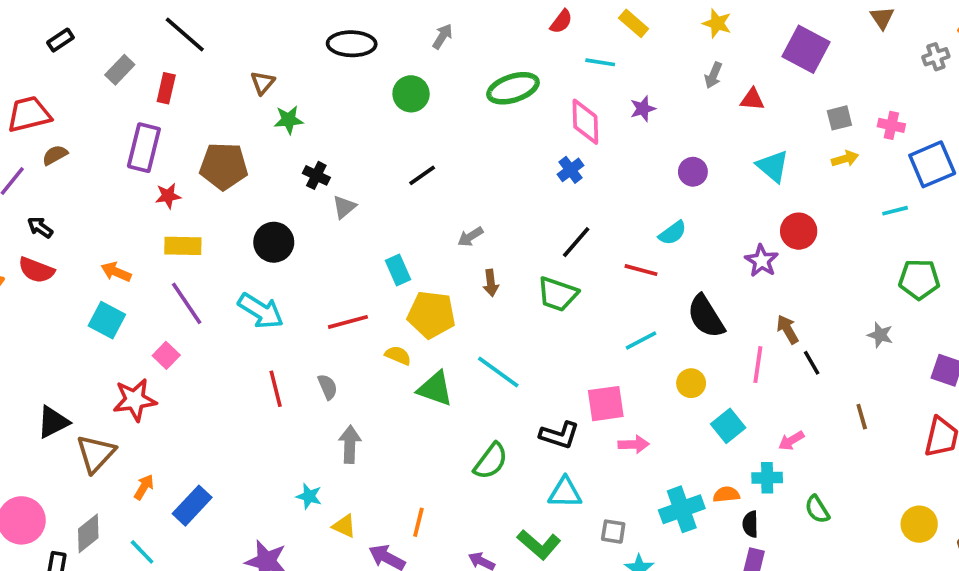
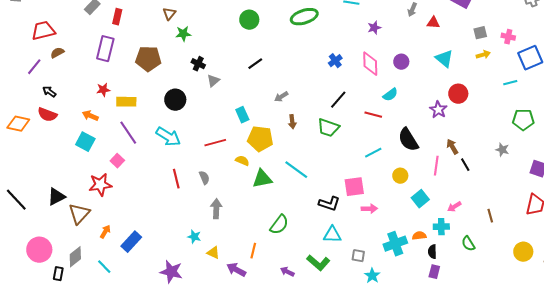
pink diamond: (585, 122) -> (370, 64), moved
red star: (168, 196) -> (103, 90), moved
green triangle: (435, 389) -> (262, 179), turned -30
brown line: (862, 417) -> (490, 216), moved
green semicircle: (491, 461) -> (279, 225), moved

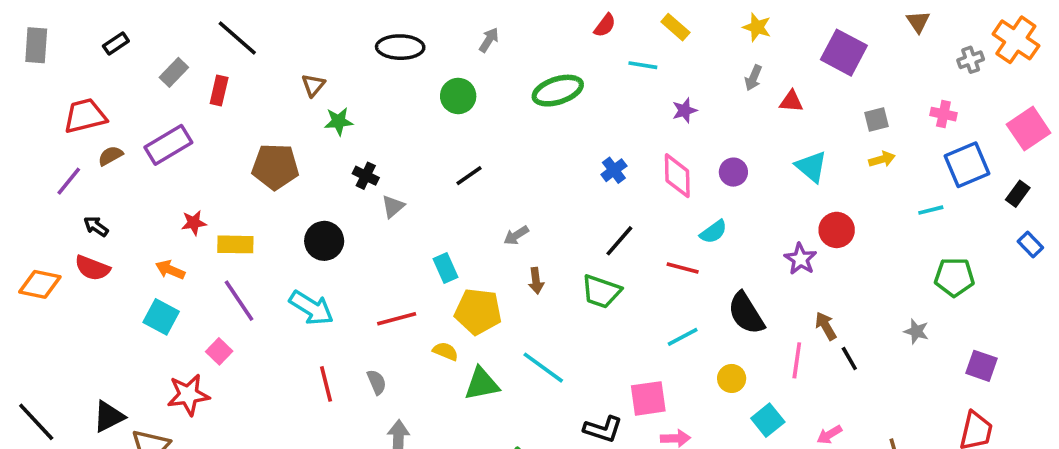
pink cross: (508, 37) -> (943, 114), moved
purple rectangle: (105, 49) -> (168, 145), moved, turned 45

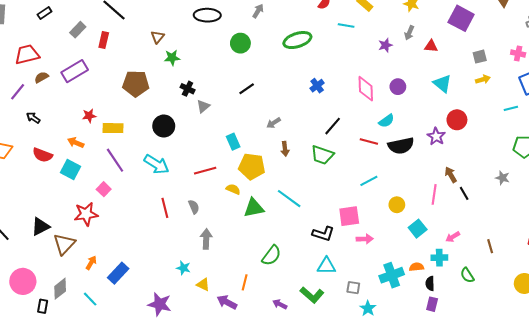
purple star: (685, 110) -> (385, 45), moved
blue cross: (614, 170) -> (317, 86), moved
red semicircle: (92, 268) -> (43, 155), moved
black semicircle: (746, 313) -> (401, 146), moved, turned -70

